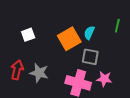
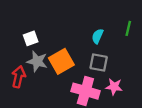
orange square: (69, 39) -> (61, 61), moved
gray star: (39, 73) -> (37, 61), moved

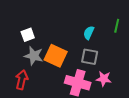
orange square: (61, 61) -> (56, 56), turned -35
red arrow: (19, 77) -> (22, 80), moved

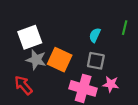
white square: (28, 35) -> (30, 37), size x1.6
red arrow: (22, 80) -> (23, 85), turned -54

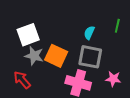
gray square: (96, 61) -> (90, 57), size x1.4
pink star: (111, 84) -> (113, 79), moved

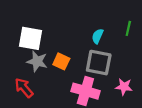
white square: (28, 35) -> (31, 38), turned 30
orange square: (56, 56) -> (61, 61), size x0.7

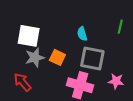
cyan semicircle: (98, 36) -> (82, 34), moved, turned -40
gray star: (37, 61) -> (35, 57), turned -30

